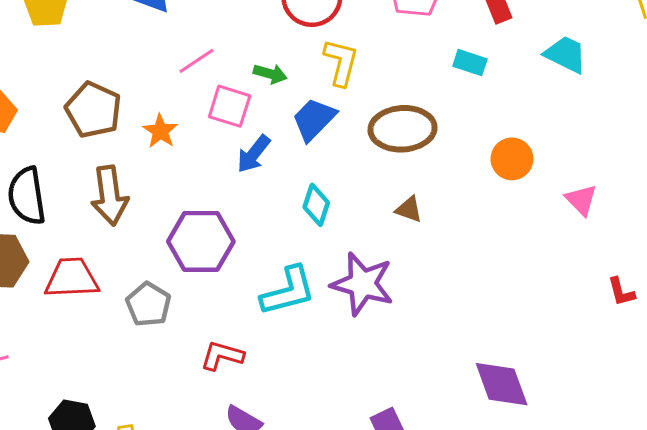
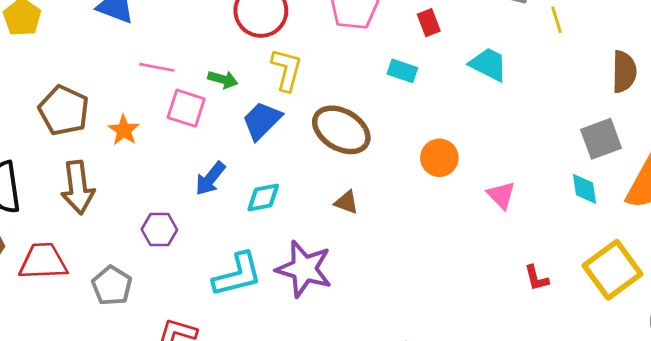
pink line: (197, 61) -> (157, 67), turned 44
brown ellipse: (403, 129) -> (341, 130), turned 34
blue arrow: (254, 154) -> (210, 179), moved
cyan diamond: (316, 205) -> (263, 198), turned 60
purple hexagon: (201, 241) -> (159, 230), size x0.6

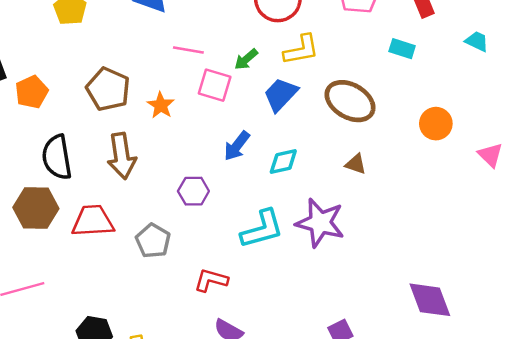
cyan trapezoid: (488, 64) -> (477, 41), size x0.7
yellow L-shape: (287, 70) -> (301, 50), turned 66
green arrow: (223, 79) -> (246, 59), turned 125

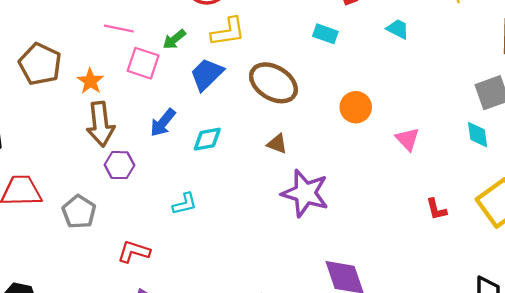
brown arrow: (122, 156) -> (100, 124), moved
purple star: (320, 223) -> (305, 193), moved
cyan L-shape: (262, 229) -> (185, 204), size x0.6

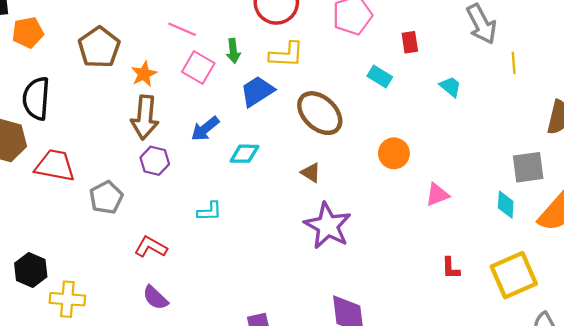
green arrow: (174, 39) -> (233, 51), turned -70
pink triangle: (407, 139) -> (437, 195), turned 40

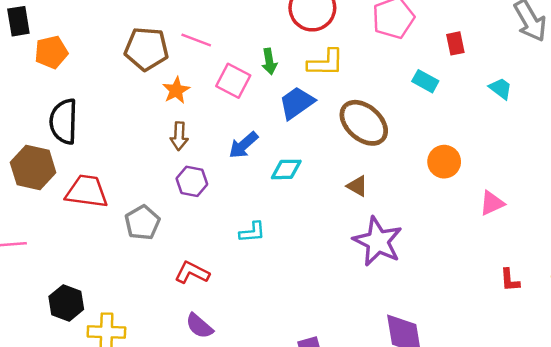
pink line: (182, 29) -> (196, 40), moved
brown pentagon: (99, 47) -> (146, 49), moved, turned -30
brown arrow: (145, 117) -> (179, 136), size x0.6

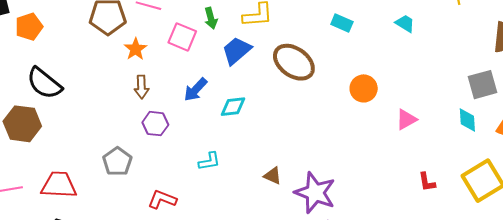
black semicircle: (64, 121) -> (44, 83), turned -48
brown triangle: (357, 186) -> (273, 176), moved
red trapezoid: (87, 191) -> (59, 185), moved
purple star: (378, 241) -> (315, 193), moved

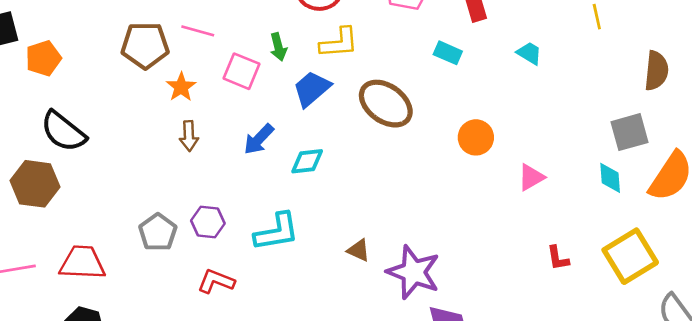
purple hexagon: (155, 124) -> (208, 222), moved
cyan L-shape: (209, 161) -> (277, 232), size x1.6

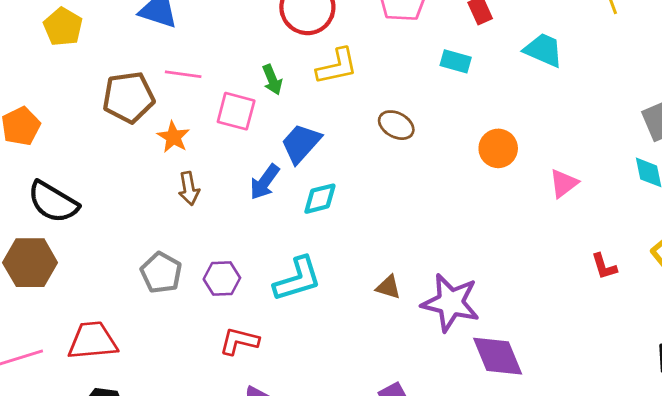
cyan trapezoid: (529, 53) -> (543, 50), size x1.4
blue trapezoid: (312, 89) -> (301, 143), moved
brown ellipse: (386, 104) -> (396, 125), size x0.6
gray pentagon: (158, 232) -> (161, 273), moved

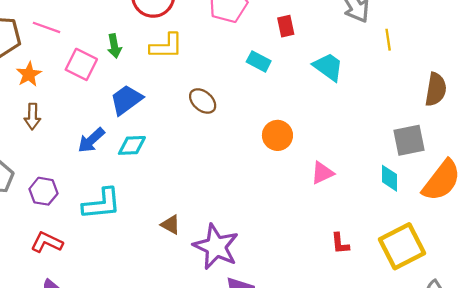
blue arrow: (265, 182) -> (91, 140), moved

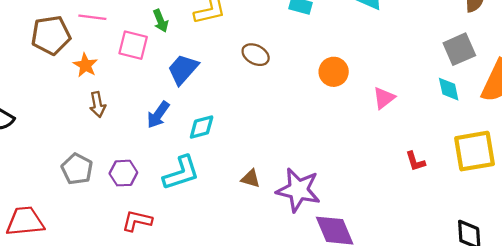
cyan diamond: (132, 145) -> (202, 127), moved
yellow square: (402, 246) -> (475, 151), turned 30

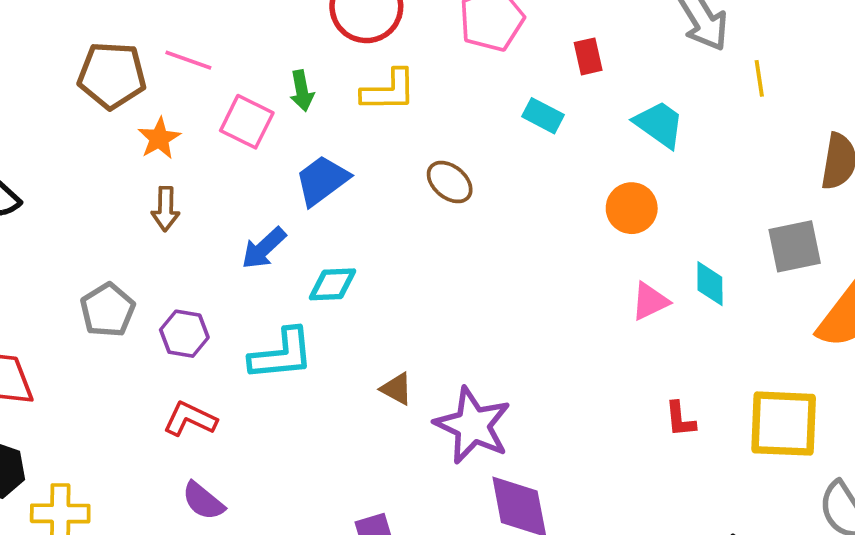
orange circle: (334, 72) -> (632, 208), moved
cyan diamond: (449, 89) -> (710, 284), moved

